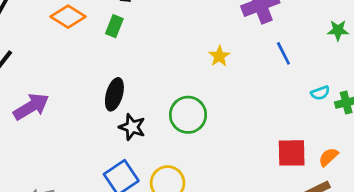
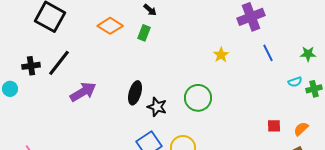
green star: (338, 30) -> (308, 54), moved
black ellipse: (114, 94) -> (135, 93), moved
red square: (292, 153) -> (274, 126), size x0.6

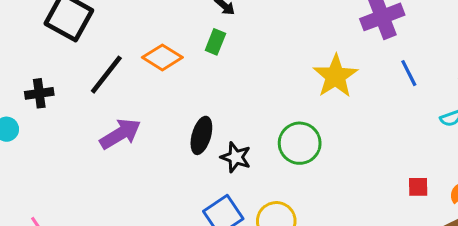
orange diamond: (110, 26) -> (162, 57), moved
yellow star: (221, 55) -> (335, 76), size x1.8
black line: (59, 63) -> (106, 75), moved

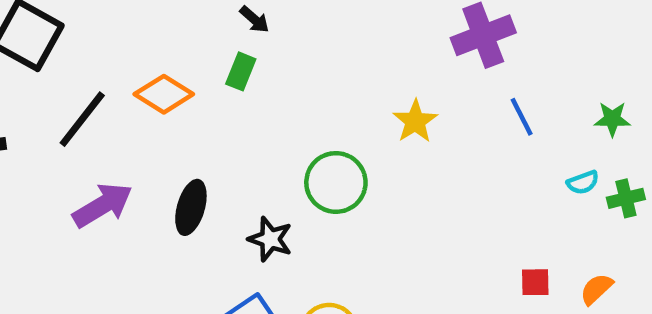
yellow star: (335, 76) -> (415, 121), size x0.7
black ellipse: (201, 135) -> (191, 207), moved
green circle: (300, 143) -> (336, 182), moved

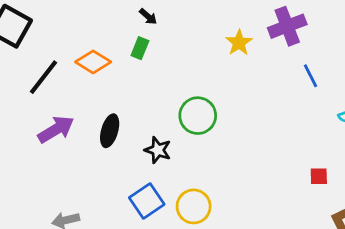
yellow star: (415, 121) -> (239, 43), moved

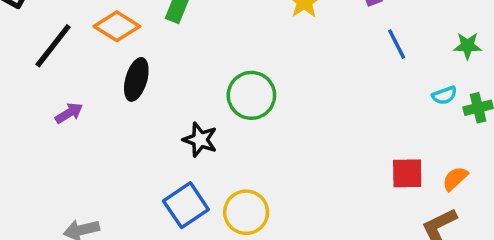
purple arrow: (56, 129) -> (69, 113), size x0.6
black ellipse: (110, 131) -> (136, 79), moved
red square: (319, 176) -> (407, 173), size x1.4

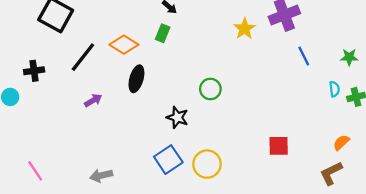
green circle: (251, 95) -> (210, 89), size x0.7
cyan semicircle: (444, 95) -> (334, 89), turned -77
red square: (407, 173) -> (279, 146), moved

